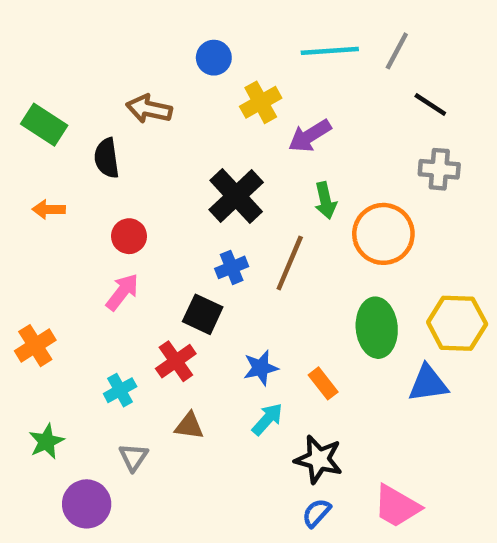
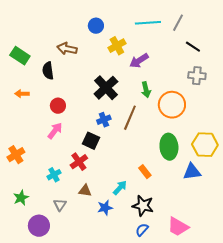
blue star: (261, 368) -> (105, 208), moved

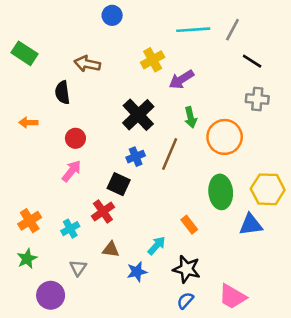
blue circle: (96, 26) -> (112, 15), moved
green rectangle: (20, 56) -> (24, 53), moved
orange cross: (16, 155) -> (30, 221), moved

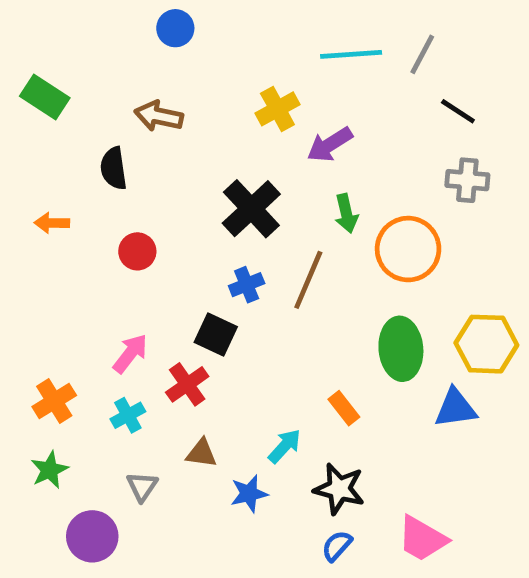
blue circle: (112, 15) -> (175, 28), moved
pink arrow: (72, 171) -> (130, 354), moved

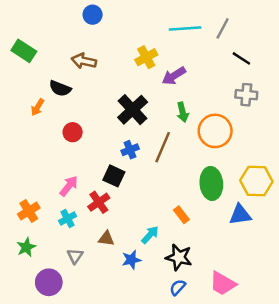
black semicircle: (114, 168) -> (60, 88), turned -60
orange arrow: (52, 223) -> (38, 107), moved, turned -60

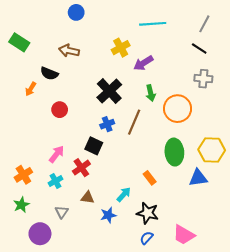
gray line: (223, 28) -> (204, 24), moved

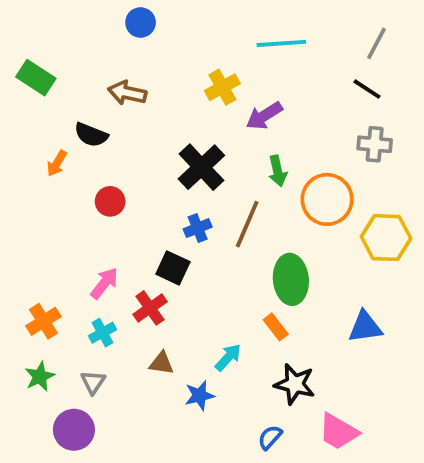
yellow hexagon: (212, 150) -> (386, 238), moved
green ellipse: (174, 152) -> (291, 279), moved
gray triangle: (62, 212) -> (93, 382), moved
black star: (148, 213) -> (295, 384), moved

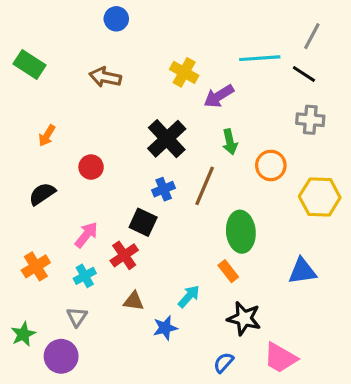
cyan line: (281, 43) -> (260, 58), moved
yellow cross: (222, 87) -> (184, 72), turned -32
black semicircle: (91, 135) -> (42, 194), moved, turned 124
orange circle: (327, 199) -> (271, 165), size x0.7
green star: (40, 376) -> (23, 334), moved

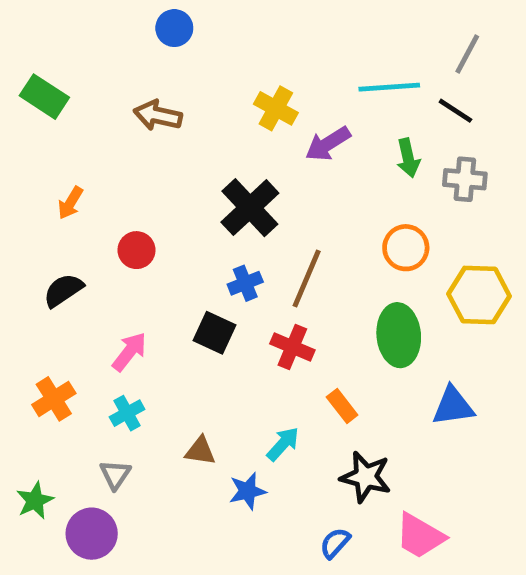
green arrow: (230, 142) -> (408, 158), moved
green ellipse: (241, 232) -> (399, 335), moved
red cross: (124, 255) -> (292, 347), moved, turned -32

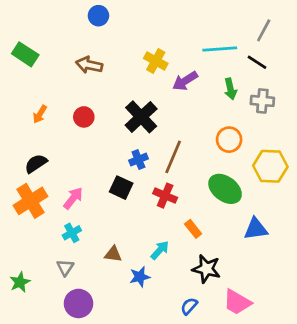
red circle: (136, 250) -> (84, 117), moved
green ellipse: (399, 335) -> (225, 189), turned -48
orange cross: (54, 399) -> (31, 201), moved, size x1.4
purple circle: (92, 534) -> (78, 303), moved

